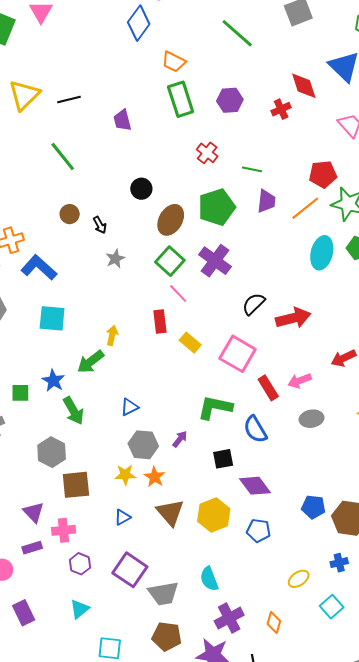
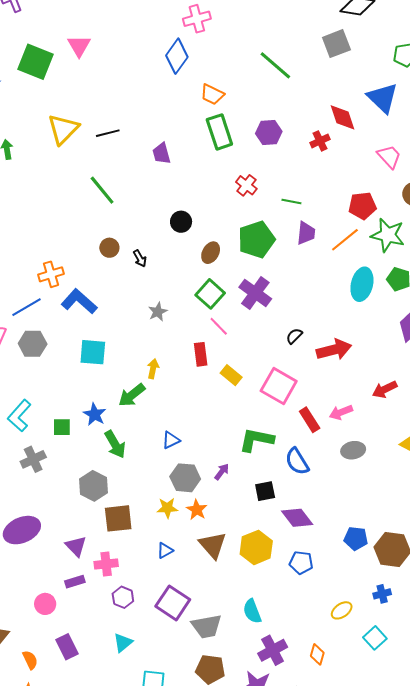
brown ellipse: (171, 220) -> (211, 253), size x0.7
gray star: (115, 259) -> (158, 312), moved
black semicircle: (254, 304) -> (294, 336), size x0.7

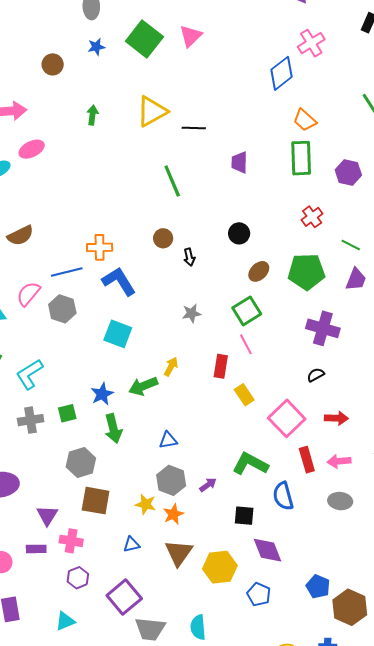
pink cross: (197, 19) -> (311, 43), turned -32
purple cross: (255, 293) -> (323, 328), moved, turned -36
red arrow: (334, 350) -> (337, 418), moved, size x0.7
green square: (62, 427) -> (67, 413), moved, turned -30

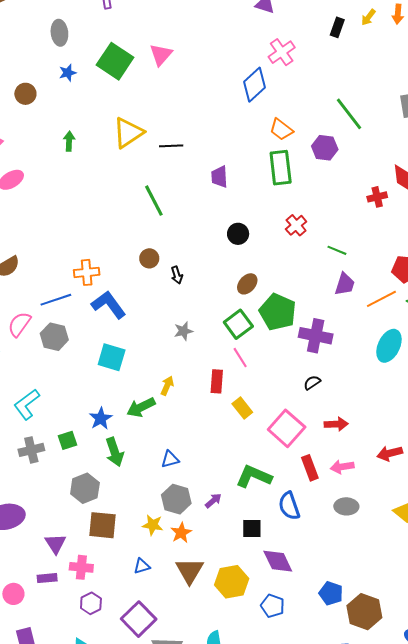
purple hexagon: (348, 172) -> (325, 148), moved
black circle: (239, 233) -> (238, 234), moved
green pentagon: (306, 272) -> (278, 312), moved, turned 30

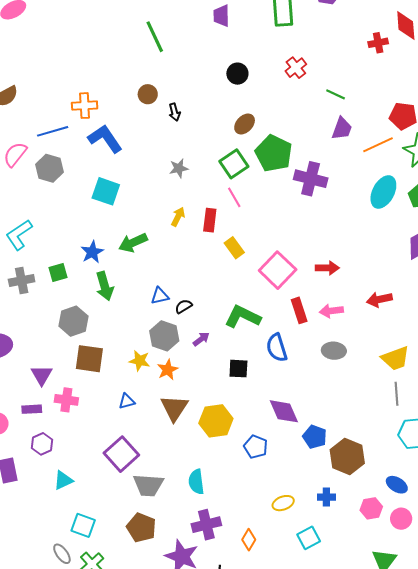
black semicircle: (312, 383) -> (184, 306), moved
yellow arrow: (167, 386) -> (178, 217), moved
purple diamond: (278, 561) -> (284, 411), moved
purple hexagon: (91, 603) -> (42, 444), moved

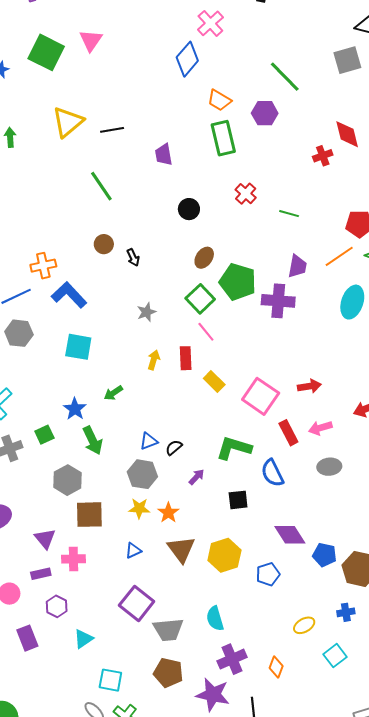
purple trapezoid: (342, 129) -> (297, 266), moved
green arrow: (133, 243) -> (113, 393), size x0.7
gray hexagon: (164, 336) -> (142, 474), moved
blue pentagon: (256, 447) -> (268, 574), turned -30

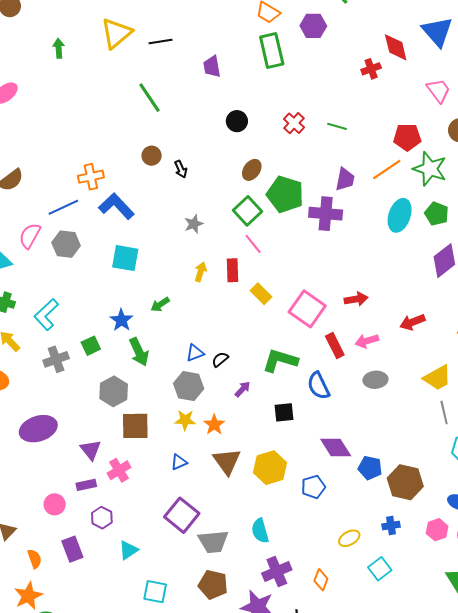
red cross: (246, 194) -> (294, 123), moved
pink cross: (73, 559) -> (119, 470), turned -30

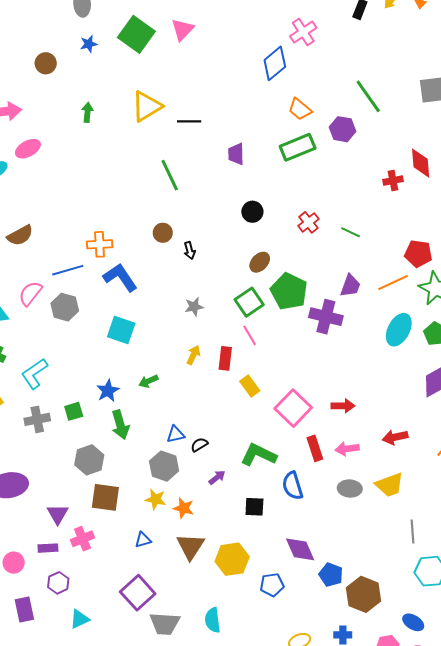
green rectangle: (272, 51) -> (298, 147), turned 72
yellow trapezoid: (437, 378) -> (390, 485), moved
orange star: (214, 425) -> (184, 508), turned -30

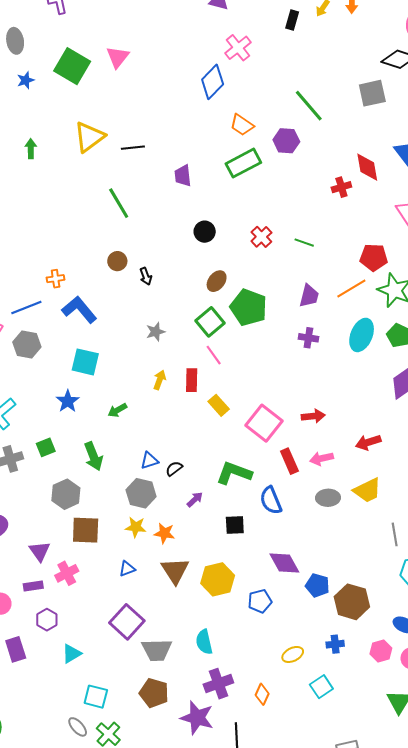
orange cross: (100, 244) -> (56, 279), size x0.7
purple cross: (326, 317) -> (308, 338), moved, size x0.6
blue star: (108, 391) -> (68, 401), moved

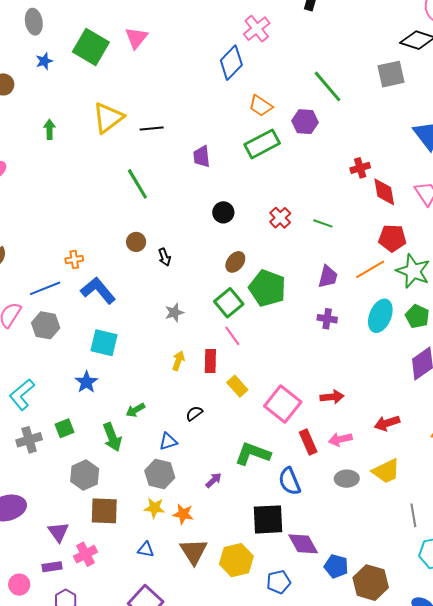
red diamond: (367, 167) -> (384, 192), moved
green arrow: (117, 410) -> (135, 410), moved
black semicircle: (174, 469) -> (194, 413), moved
black square: (235, 525) -> (268, 519), moved, size x1.6
blue triangle: (127, 569) -> (146, 550), turned 30

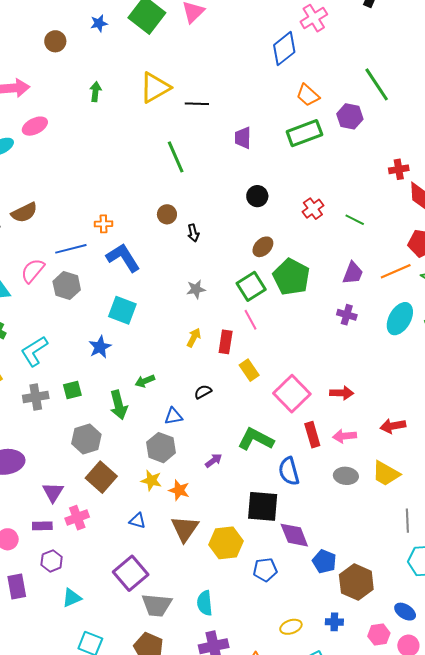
yellow trapezoid: (386, 471) -> (386, 473), turned 48
brown square: (104, 511) -> (101, 477), turned 32

